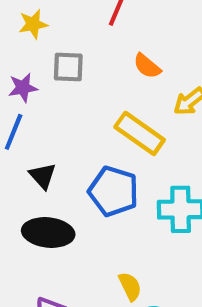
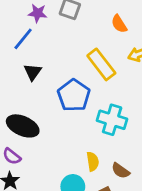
black ellipse: (48, 232) -> (23, 126), moved
yellow semicircle: (130, 286) -> (93, 161), moved

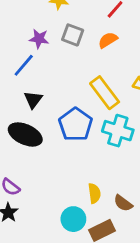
orange semicircle: (119, 24) -> (108, 40), moved, turned 90
cyan cross: (112, 120) -> (118, 131), moved
black ellipse: (23, 126) -> (25, 134), moved

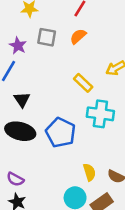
purple star: (39, 39) -> (18, 46), turned 30
yellow rectangle: (105, 93) -> (83, 83), size x0.7
blue pentagon: (76, 124) -> (61, 133), moved

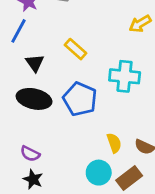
yellow rectangle: (83, 83) -> (76, 49), moved

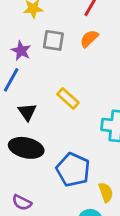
blue pentagon: (80, 99) -> (73, 170), moved

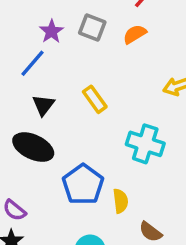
yellow semicircle: (106, 192) -> (120, 201), moved

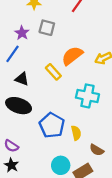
orange semicircle: (135, 34) -> (72, 56), moved, size x1.5
black triangle: (43, 105) -> (22, 79), turned -40

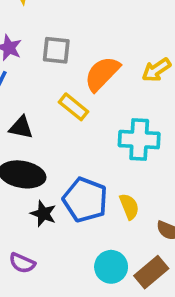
gray square: (47, 28) -> (56, 50), moved
purple semicircle: (11, 146) -> (22, 263), moved
black star: (11, 165) -> (43, 214), moved

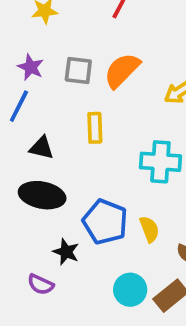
orange semicircle: (102, 74) -> (122, 70), moved
yellow rectangle: (74, 107) -> (95, 128), turned 48
black star: (43, 214) -> (66, 252), moved

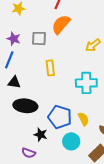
orange semicircle: (122, 70) -> (61, 24), moved
black triangle: (42, 148) -> (14, 82), moved
cyan circle: (130, 290) -> (71, 141), moved

